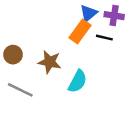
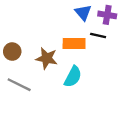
blue triangle: (89, 13) -> (83, 13), turned -30
orange rectangle: (80, 31) -> (74, 43), moved, turned 55

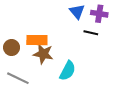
orange rectangle: (74, 43) -> (37, 40), moved

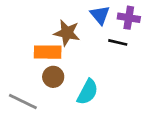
brown circle: (12, 48) -> (53, 77), moved
brown star: (43, 54) -> (67, 33), moved

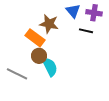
orange rectangle: (48, 52) -> (35, 38), turned 36
cyan semicircle: (88, 92) -> (50, 67), moved, turned -54

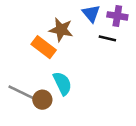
brown circle: (39, 56) -> (42, 100), moved

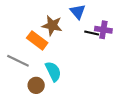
purple cross: (117, 16) -> (103, 30), moved
gray line: (21, 92) -> (18, 61), moved

